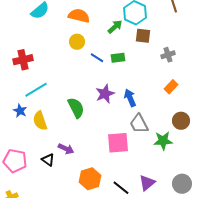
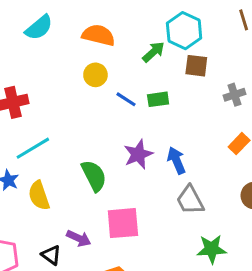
green star: (163, 141) -> (212, 249), moved
pink square: (118, 143) -> (123, 223), moved

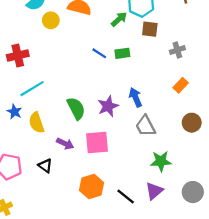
yellow circle: (95, 75) -> (51, 20), moved
purple star: (138, 154) -> (108, 106), moved
purple arrow: (79, 238) -> (65, 144), moved

